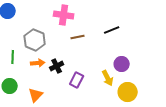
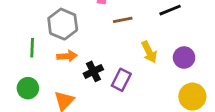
black cross: (57, 66) -> (93, 71), moved
yellow arrow: (108, 78) -> (149, 52), moved

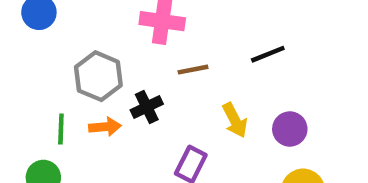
green line: (32, 48) -> (61, 129), moved
black cross: (93, 71) -> (147, 107), moved

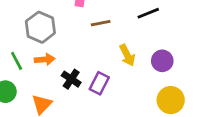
black cross: (147, 107) -> (71, 79), moved, turned -30
green line: (61, 129) -> (17, 61), turned -30

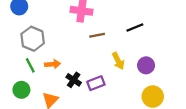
gray hexagon: (40, 27) -> (33, 39), moved
purple rectangle: (99, 83) -> (96, 83), turned 42

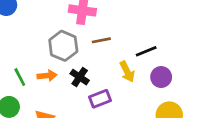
black line: (135, 28) -> (146, 51), moved
gray hexagon: (33, 39) -> (63, 46), moved
black cross: (74, 80) -> (80, 77), moved

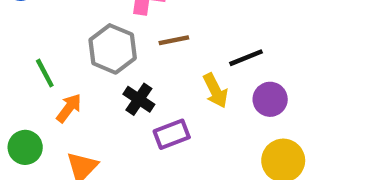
orange arrow: (47, 76) -> (69, 108), moved, turned -48
green line: (20, 77) -> (45, 73), moved

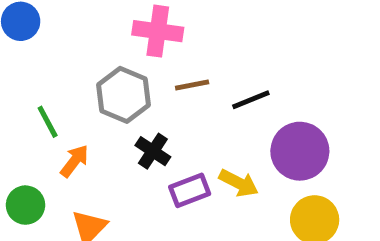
black line: (246, 58) -> (251, 100), moved
yellow arrow: (215, 91) -> (239, 183), moved, turned -36
purple circle: (270, 99) -> (300, 151), size x1.5

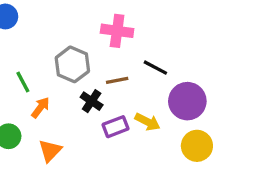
pink cross: (158, 31) -> (117, 31), moved
brown line: (192, 85) -> (117, 80), moved
black line: (251, 100) -> (155, 68), turned 50

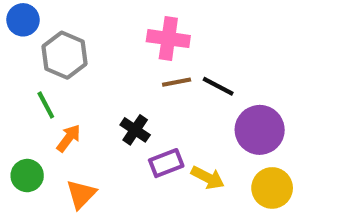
gray hexagon: (72, 64) -> (65, 55), moved
brown line: (117, 80) -> (177, 82), moved
yellow arrow: (147, 122) -> (208, 178), moved

